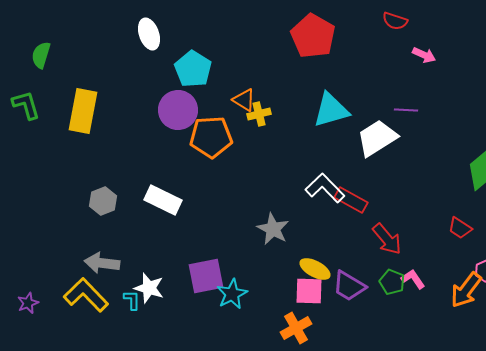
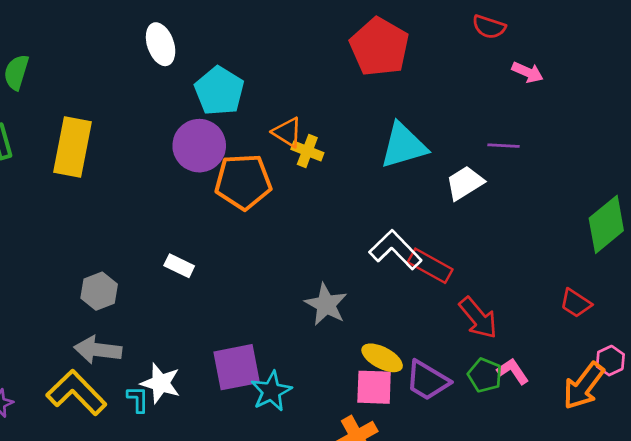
yellow cross: (259, 114) -> (307, 151), turned 35
white trapezoid: (377, 138) -> (465, 183), size x0.7
white rectangle: (163, 200) -> (179, 266), size x0.6
gray hexagon: (103, 201) -> (99, 291), moved

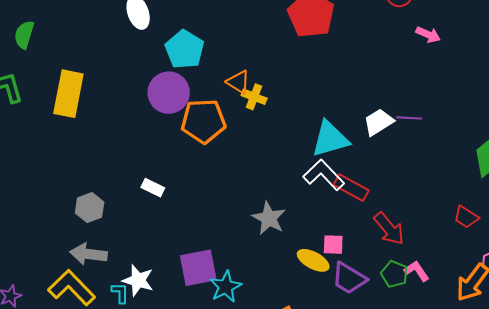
cyan triangle: (403, 146) -> (330, 139), moved
purple line: (504, 146) -> (409, 118), moved
pink square: (374, 387) -> (333, 245), moved, size x0.7

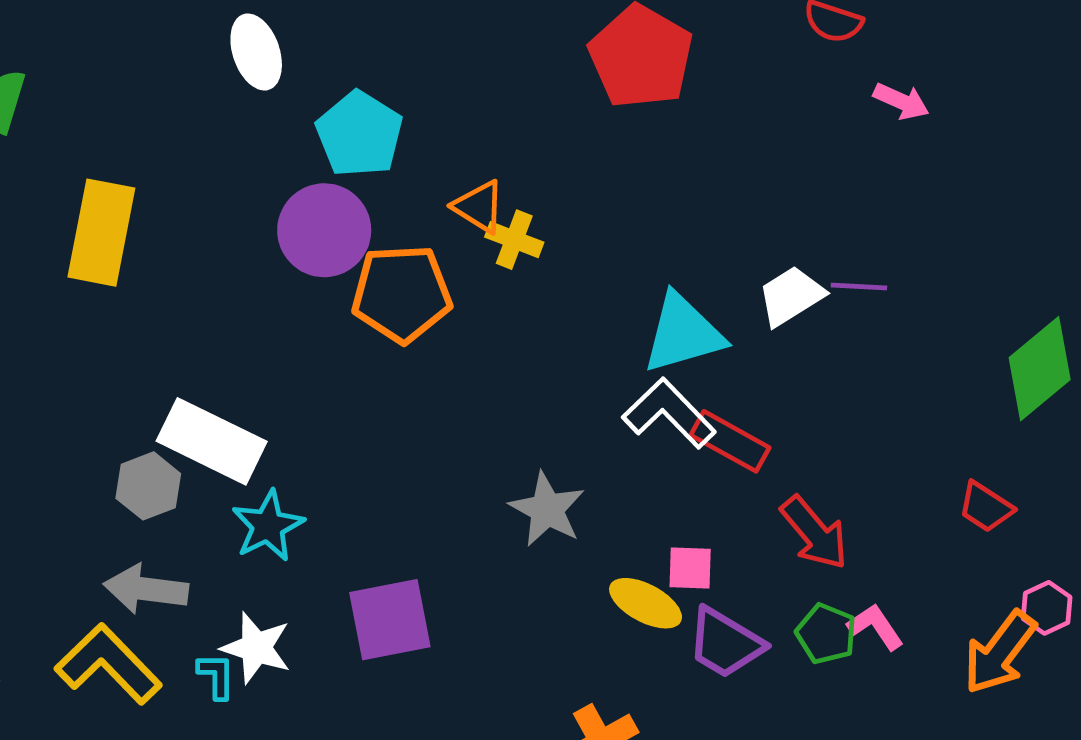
white rectangle: (153, 188) -> (212, 441), moved, size x2.0
cyan star: (226, 287) -> (268, 526), moved

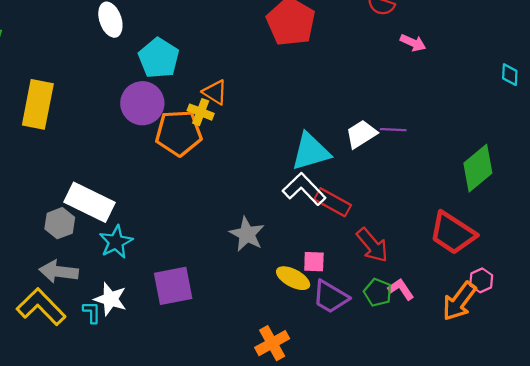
yellow cross: (514, 240) -> (201, 112), moved
red trapezoid: (986, 507) -> (453, 233), size x1.8

